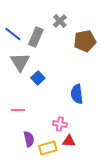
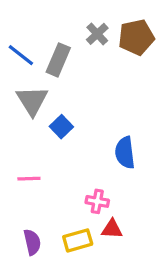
brown pentagon: (85, 41) -> (136, 37), moved
purple semicircle: (29, 139) -> (32, 242), moved

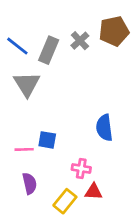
gray cross: (97, 34) -> (80, 41), moved
blue square: (61, 127) -> (47, 140), moved, turned -36
yellow rectangle: (78, 240) -> (65, 201), turned -35
purple semicircle: (32, 242) -> (30, 183), moved

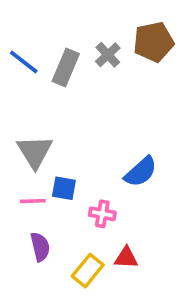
gray triangle: (27, 84) -> (35, 152), moved
blue semicircle: (104, 128) -> (141, 172), turned -125
pink cross: (81, 168) -> (102, 214), moved

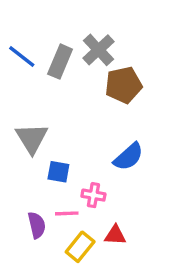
brown pentagon: (154, 42) -> (124, 85), moved
gray cross: (108, 55) -> (98, 50), size x1.4
pink line: (33, 201) -> (67, 213), moved

